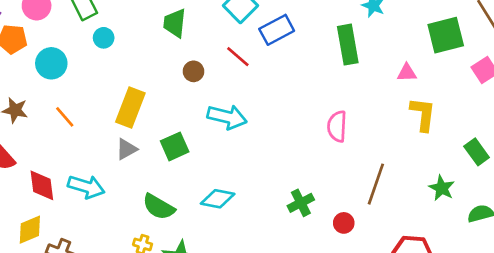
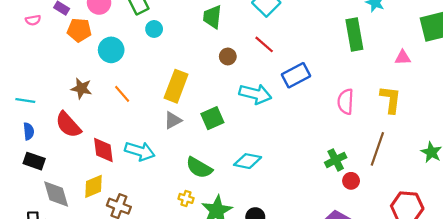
blue rectangle: (277, 30) -> (296, 75), moved
yellow L-shape: (423, 114) -> (391, 99), moved
green cross: (301, 203) -> (336, 160), moved

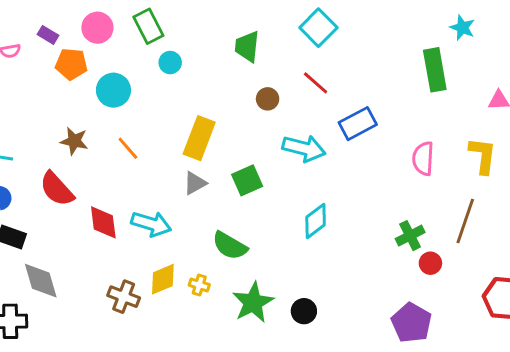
cyan diamond: (248, 161) -> (316, 221), moved, turned -48
yellow diamond: (94, 186) -> (163, 279), moved
yellow cross: (186, 198) -> (199, 285), moved

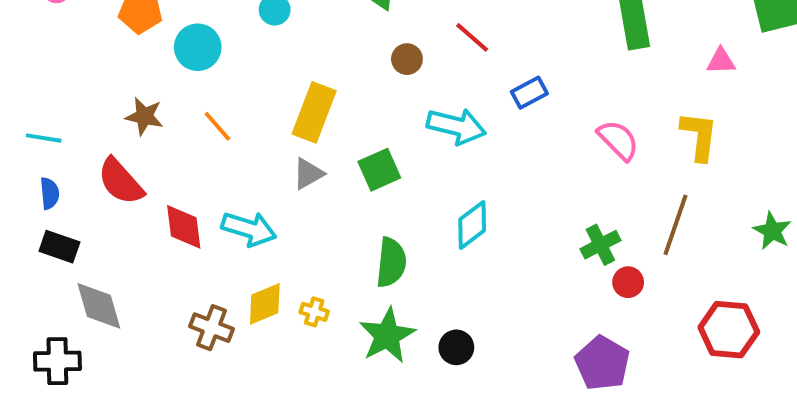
blue rectangle: (358, 124) -> (529, 93), size x0.7
pink semicircle: (423, 158) -> (618, 140), turned 132
green semicircle: (230, 246) -> (391, 262), moved, turned -114

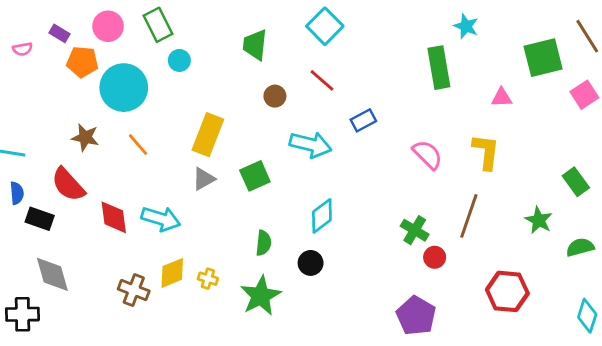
cyan circle: (198, 47) -> (124, 88), size x1.4
green cross: (600, 245) -> (415, 230), turned -32
black rectangle: (59, 247) -> (40, 219), moved
green semicircle: (391, 262) -> (263, 243), size x0.7
black circle: (456, 347) -> (311, 263), moved

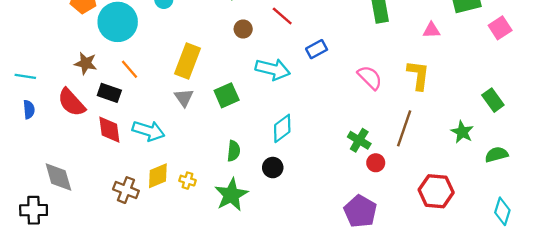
gray triangle: (204, 179) -> (184, 98), turned -36
black rectangle: (40, 219) -> (109, 93), moved

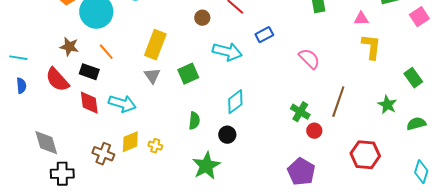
yellow L-shape: (418, 75) -> (371, 47), moved
green star: (231, 195) -> (206, 166), moved
black cross: (34, 210) -> (62, 174), moved

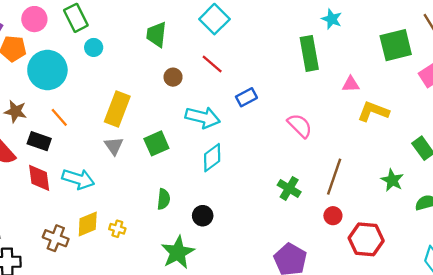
pink triangle: (361, 19) -> (351, 84), moved
yellow L-shape: (371, 47) -> (373, 111), turned -76
cyan diamond: (235, 102) -> (212, 158), moved
red circle: (314, 131) -> (333, 216), moved

